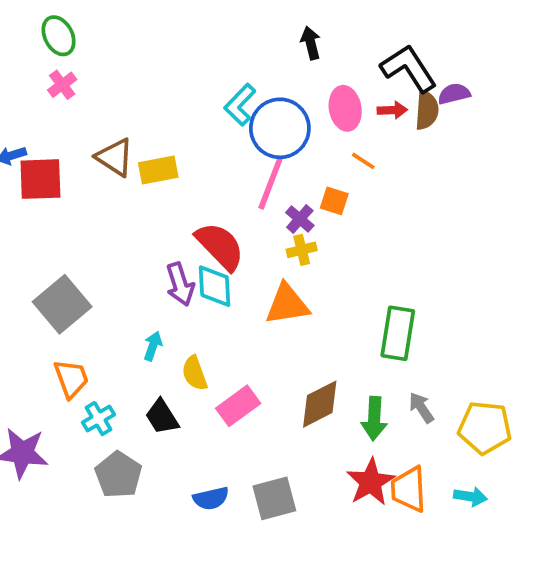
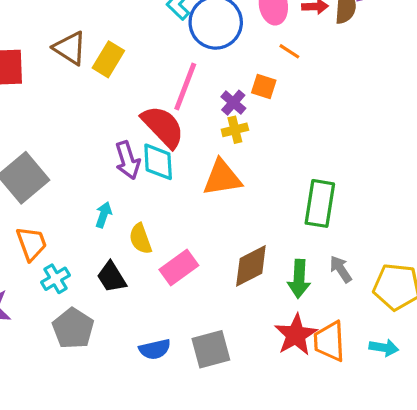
yellow rectangle: (158, 170) -> (108, 59), turned -48
pink line: (271, 183) -> (185, 87), moved

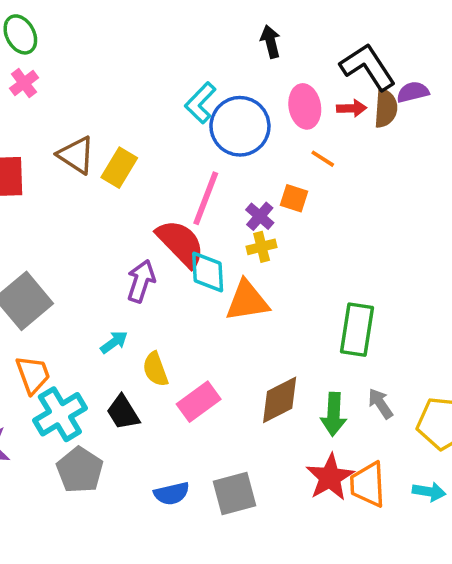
purple arrow: (128, 160) -> (141, 281), turned -144
cyan diamond: (158, 162) -> (208, 272), moved
cyan arrow: (104, 215) -> (114, 342), turned 35
cyan cross: (55, 279) -> (60, 414), size x1.6

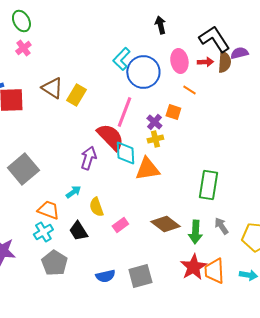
orange trapezoid: (33, 375) -> (48, 210), moved, turned -50
brown diamond: (280, 400) -> (165, 224), turned 64
pink rectangle: (199, 402) -> (120, 225), size x0.7
cyan cross: (60, 414) -> (43, 232), size x0.7

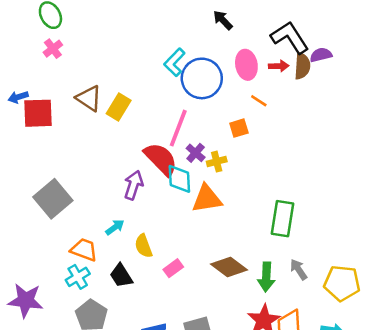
black arrow: (160, 25) -> (223, 20), turned -30
orange square: (173, 112) -> (239, 128), turned -35
purple cross: (154, 122) -> (196, 153), moved

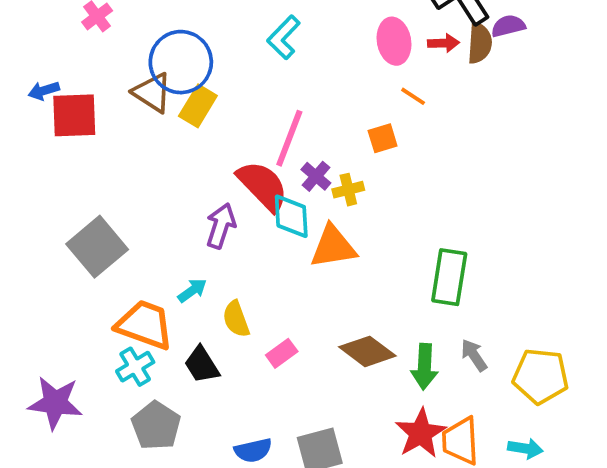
blue circle: (202, 78) -> (181, 62), moved
orange trapezoid: (84, 250) -> (145, 325), size x1.4

